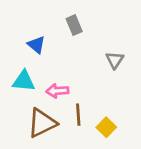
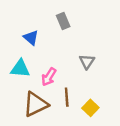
gray triangle: (115, 60) -> (87, 61), moved
pink arrow: (57, 91) -> (49, 77), turned -54

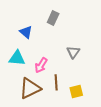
gray rectangle: (63, 21) -> (53, 18), turned 48
yellow square: (90, 108) -> (76, 91), turned 32

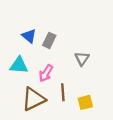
gray rectangle: (53, 18) -> (49, 40), moved

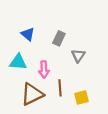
gray rectangle: (49, 40) -> (59, 38), moved
pink arrow: (46, 73) -> (44, 70), turned -35

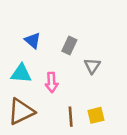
brown line: (60, 88) -> (71, 117), moved
brown triangle: (32, 94) -> (21, 111), moved

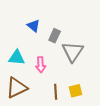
blue triangle: (33, 40) -> (34, 26), moved
gray triangle: (92, 66) -> (73, 52), size x1.6

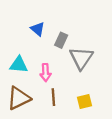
brown line: (56, 92) -> (53, 97), moved

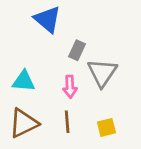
blue triangle: (38, 29) -> (47, 19), moved, size x1.5
pink arrow: (45, 73) -> (70, 87), moved

